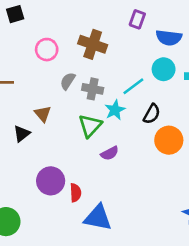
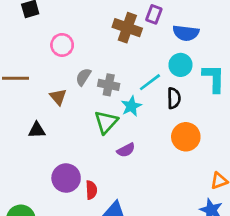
brown cross: (93, 44) -> (127, 28), moved
brown triangle: (43, 114) -> (58, 97), moved
black semicircle: (152, 114) -> (174, 98), moved, turned -30
black triangle: (22, 134) -> (37, 130), turned 36

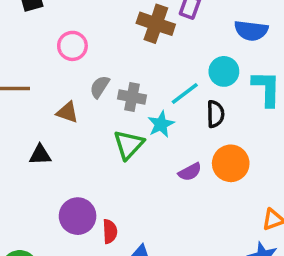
blue semicircle: (186, 33) -> (251, 31), moved
brown triangle: (58, 97) -> (67, 112), turned -30
purple semicircle: (126, 150) -> (190, 172), moved

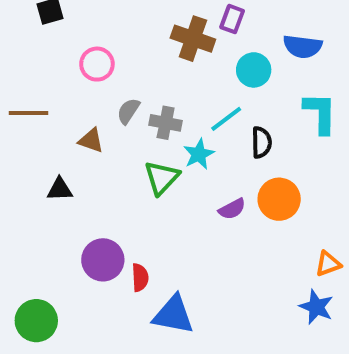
cyan circle: (224, 71) -> (254, 70), moved

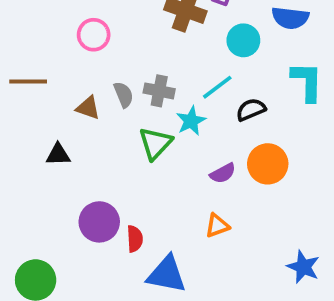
gray semicircle: (128, 111) -> (124, 95), moved, turned 125
black semicircle: (261, 142) -> (251, 110), turned -112
orange triangle: (328, 264) -> (217, 226), moved

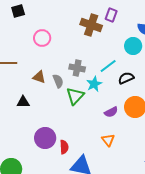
cyan circle: (243, 40) -> (133, 46), moved
gray semicircle: (124, 95) -> (58, 81), moved
orange triangle: (217, 226) -> (108, 140), turned -48

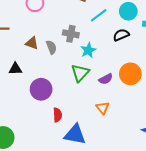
cyan line: (108, 66) -> (99, 15), moved
black semicircle: (126, 78) -> (121, 35), moved
green triangle: (75, 96) -> (80, 73), moved
purple circle: (45, 138) -> (41, 89), moved

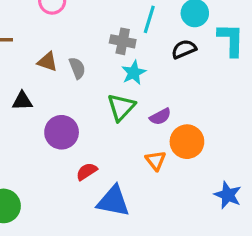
cyan line: (99, 15) -> (149, 19), turned -36
gray cross: (71, 34) -> (123, 41), moved
orange circle: (130, 74) -> (187, 142), moved
red semicircle: (57, 115) -> (87, 171), turned -120

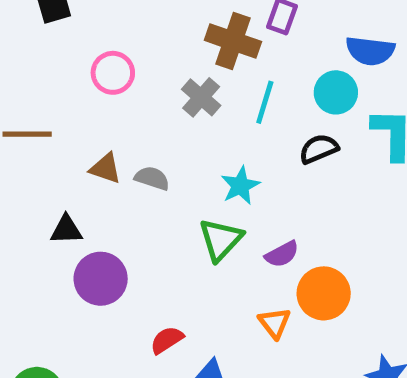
gray cross: (123, 41) -> (201, 97), moved, turned 30
gray semicircle: (77, 68) -> (152, 178), turned -50
purple circle: (62, 132) -> (101, 279), moved

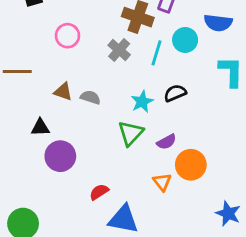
cyan circle: (336, 92) -> (185, 40), moved
black semicircle: (319, 149) -> (175, 93), moved

